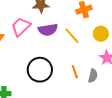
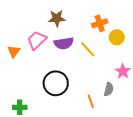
yellow circle: (101, 34) -> (117, 37), moved
orange line: (75, 72) -> (91, 101), moved

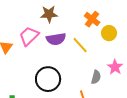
orange cross: (100, 23) -> (92, 19), turned -35
gray semicircle: (109, 89) -> (96, 77), moved

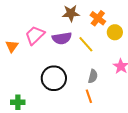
brown star: (49, 14) -> (71, 13), moved
gray semicircle: (96, 77) -> (93, 76), moved

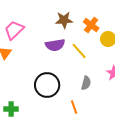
pink trapezoid: (35, 35) -> (14, 30), moved
orange line: (89, 96) -> (74, 107), moved

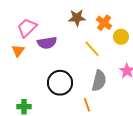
purple semicircle: (55, 45) -> (47, 43), moved
gray semicircle: (86, 83) -> (99, 81), size x1.5

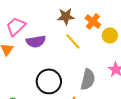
yellow line: (92, 49) -> (73, 41), moved

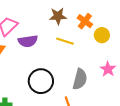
yellow line: (73, 41) -> (65, 41), turned -30

